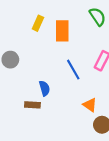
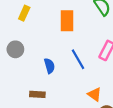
yellow rectangle: (38, 23) -> (24, 13), moved
blue semicircle: (45, 88) -> (49, 66), moved

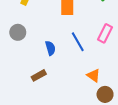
brown rectangle: (37, 94) -> (39, 75), turned -32

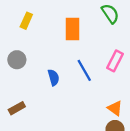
brown rectangle: (39, 75) -> (17, 108), moved
orange triangle: (93, 75) -> (115, 108), moved

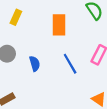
blue semicircle: (54, 77) -> (35, 64), moved

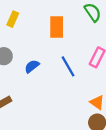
blue semicircle: (35, 64) -> (32, 66), turned -112

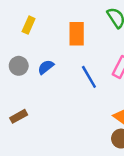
blue semicircle: (32, 66) -> (46, 67), moved

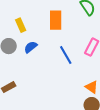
yellow rectangle: (29, 25) -> (21, 25), moved, turned -48

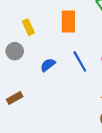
blue semicircle: (31, 47) -> (48, 65), moved

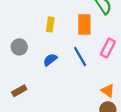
orange rectangle: (68, 21) -> (84, 24), moved
yellow rectangle: (28, 27) -> (50, 24), moved, turned 32

